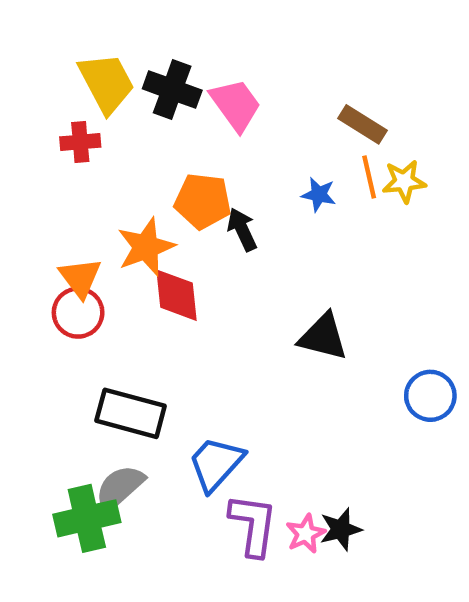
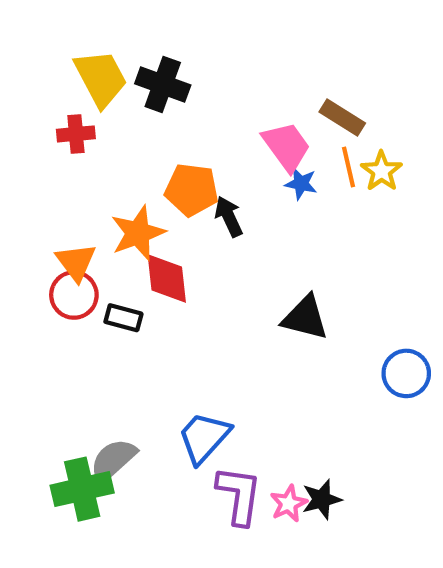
pink trapezoid: (236, 105) -> (287, 146), moved
yellow star: (404, 181) -> (381, 171), turned -30
black rectangle: (131, 413) -> (123, 318), moved, size x0.6

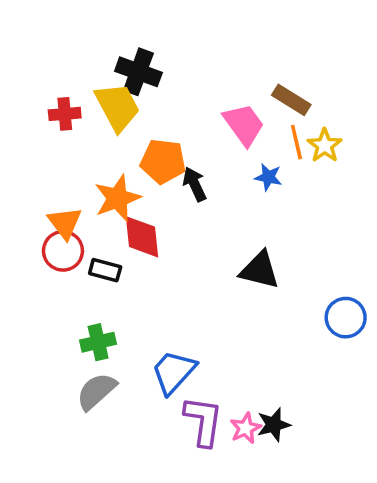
yellow trapezoid: (101, 78) -> (117, 107), moved
blue star: (301, 184) -> (268, 177), moved
green cross: (82, 489) -> (98, 342), moved, size x0.7

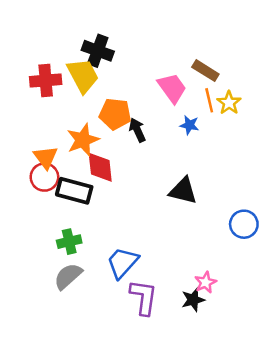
red cross: (65, 114) -> (46, 80), size x1.4
black rectangle: (105, 270) -> (74, 191), size x1.6
pink star: (246, 428) -> (205, 282), moved

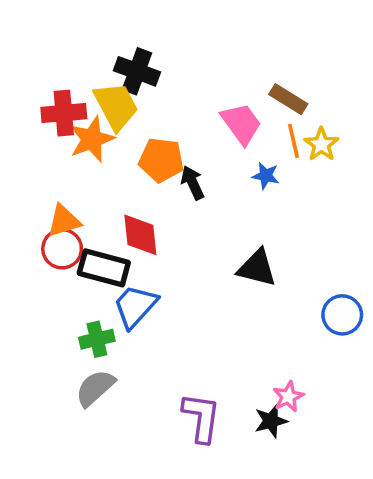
orange star: (83, 140) -> (92, 139), moved
orange triangle: (46, 157) -> (64, 221), turned 50
blue trapezoid: (122, 263) -> (135, 306), moved

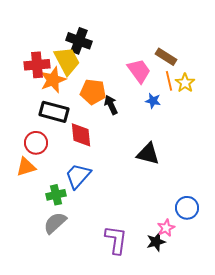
orange triangle: (64, 221) -> (26, 167), moved
black rectangle: (104, 268) -> (54, 112), moved
blue circle: (342, 315) -> (187, 208), moved

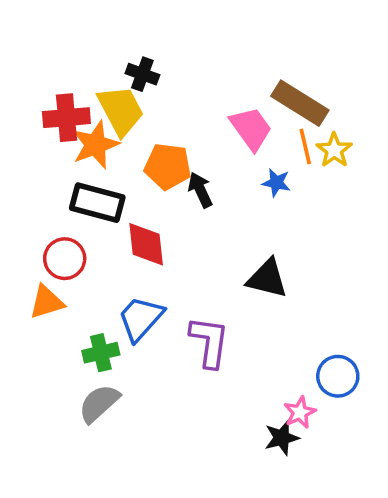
black cross: (79, 41) -> (142, 74), size x0.7
brown rectangle: (166, 57) -> (300, 103), size x1.4
purple L-shape: (116, 240) -> (209, 342), moved

